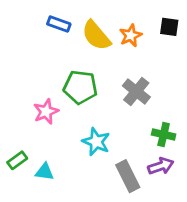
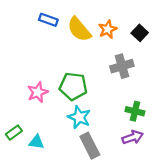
black square: (169, 27) -> (140, 33), moved, turned 35
green pentagon: (80, 87) -> (73, 86), moved
gray cross: (136, 91) -> (122, 66), moved, turned 35
gray rectangle: (128, 176) -> (90, 146), moved

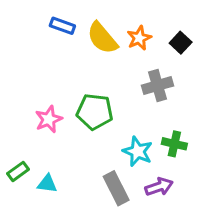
cyan star: (79, 117) -> (138, 151), moved
purple arrow: (133, 137) -> (159, 187), moved

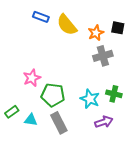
orange star: (139, 38) -> (96, 33), moved
black square: (181, 43) -> (118, 28), turned -32
green pentagon: (95, 112) -> (53, 95), moved
gray rectangle: (116, 188) -> (59, 123), moved

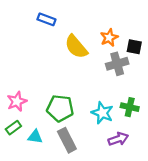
yellow semicircle: (67, 25) -> (76, 47), moved
black square: (118, 28) -> (134, 47), moved
pink star: (32, 78) -> (17, 101), moved

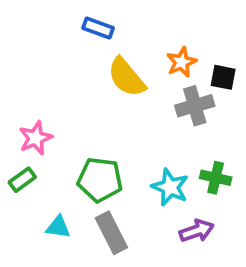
blue rectangle: (46, 19) -> (98, 28), moved
pink star: (17, 101) -> (36, 138), moved
green rectangle: (13, 128) -> (22, 180), moved

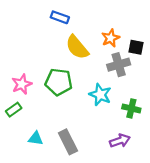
green pentagon: (100, 180) -> (59, 82), moved
cyan star: (170, 187) -> (100, 95), moved

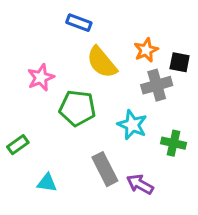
pink star: (22, 84) -> (41, 78), moved
purple arrow: (120, 141) -> (140, 184), moved, turned -132
gray rectangle: (68, 142) -> (105, 169), moved

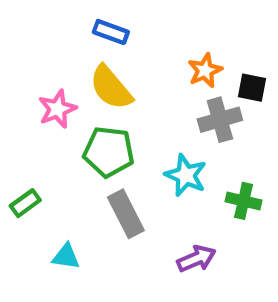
yellow semicircle: (102, 62) -> (111, 88), moved
gray rectangle: (105, 169) -> (126, 214), moved
purple arrow: (140, 184) -> (196, 259), turned 128

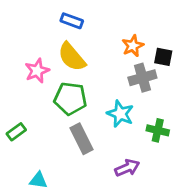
cyan triangle: (66, 257) -> (38, 180), moved

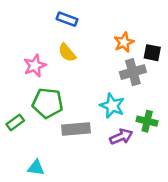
yellow semicircle: (72, 57) -> (67, 53), size x0.7
green pentagon: (70, 98) -> (48, 103), moved
gray rectangle: (81, 139) -> (76, 129), turned -68
purple arrow: (127, 168) -> (121, 137), moved

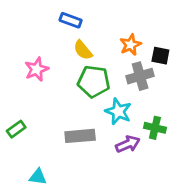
yellow semicircle: (67, 53) -> (83, 50), moved
green pentagon: (48, 103) -> (94, 82), moved

